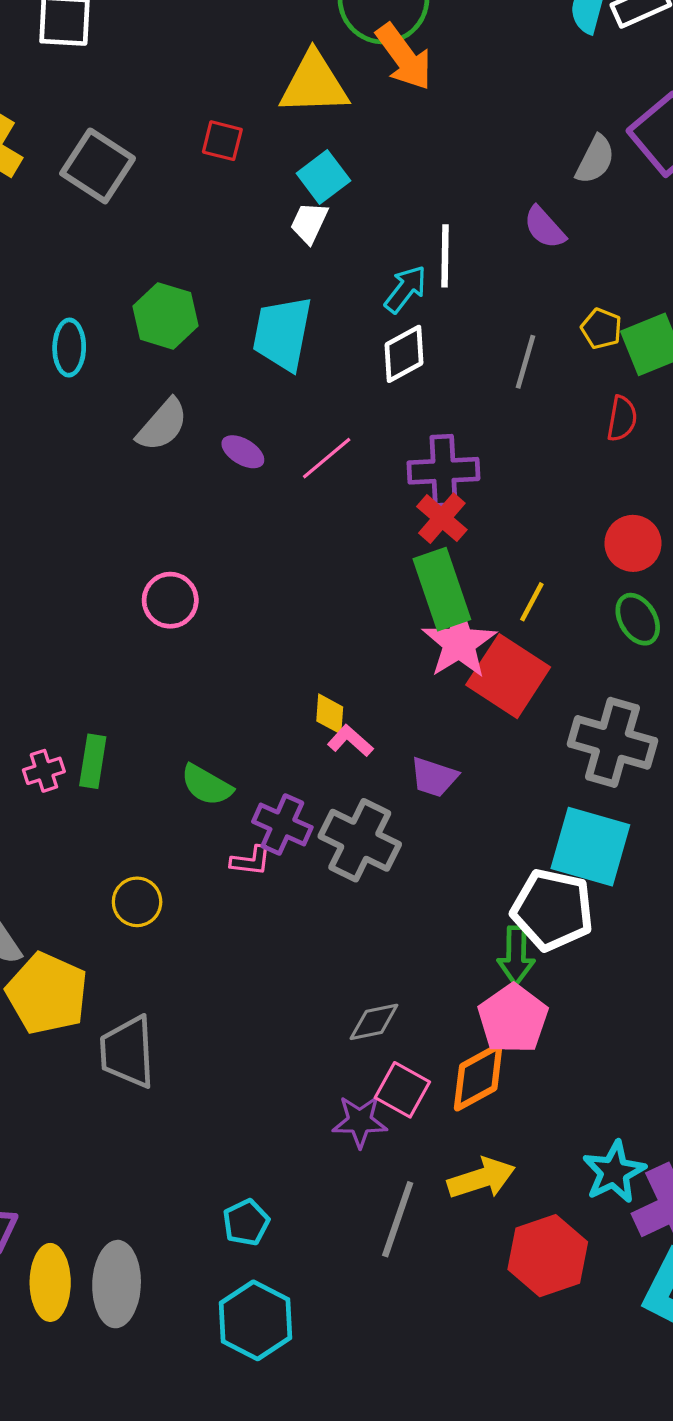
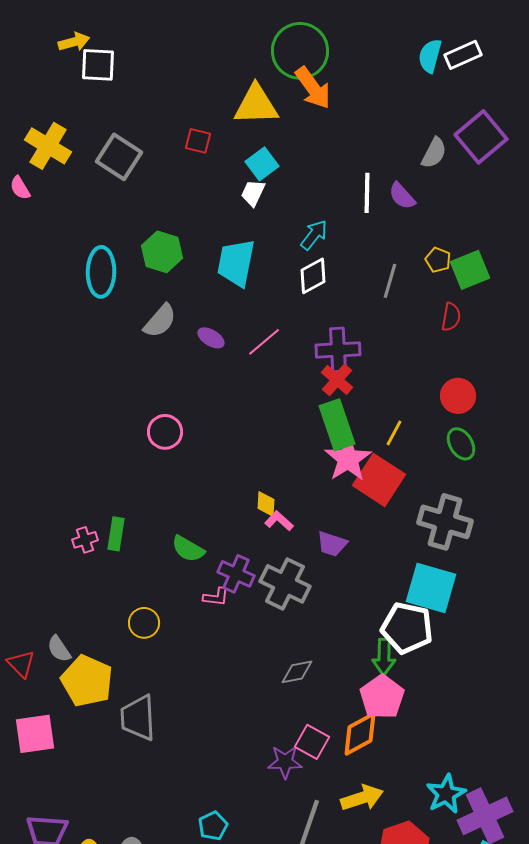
white line: (445, 256) -> (367, 193), moved
cyan ellipse: (69, 348) -> (101, 272), size x1.4
gray diamond: (374, 1022) -> (297, 672), moved

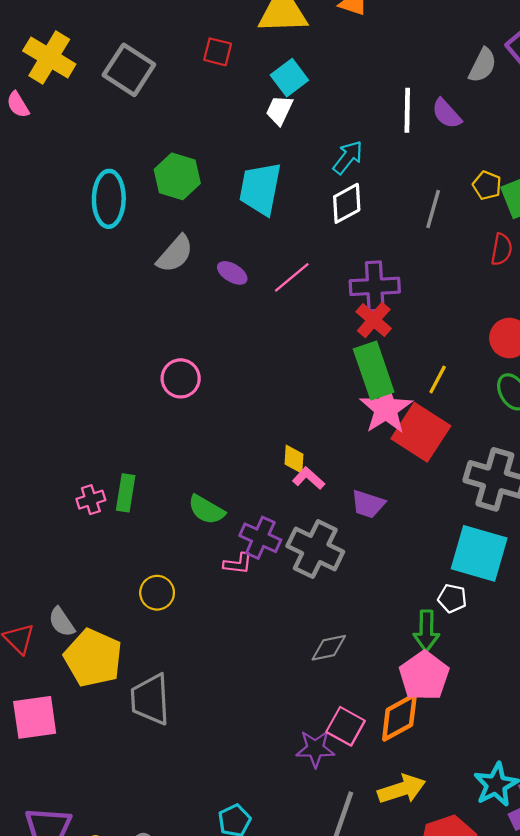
white pentagon: (407, 628) -> (452, 598), size x0.5

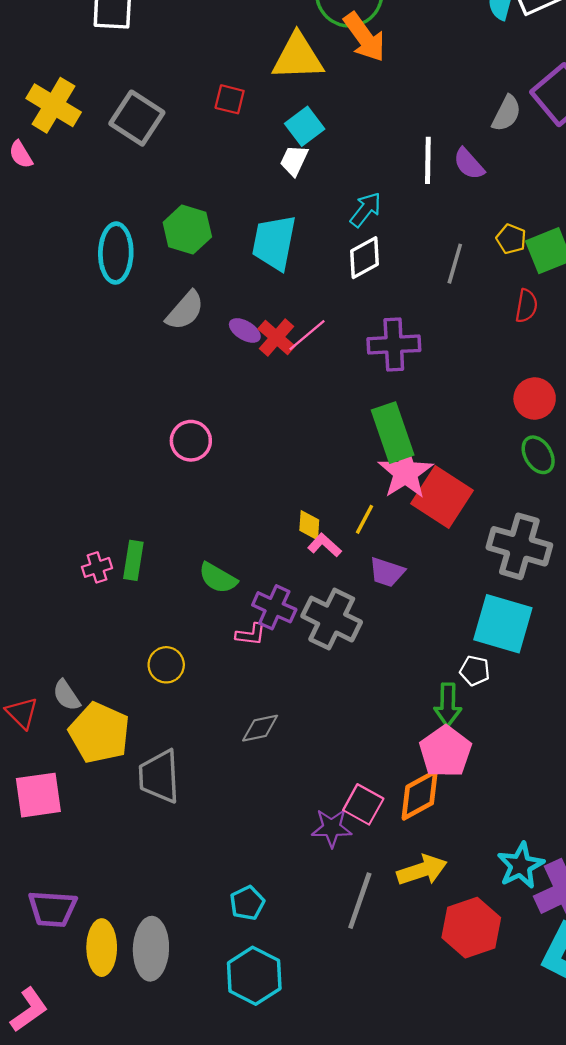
red cross: (374, 320) -> (277, 337), moved
yellow line: (438, 380) -> (364, 519), moved
gray diamond: (329, 648) -> (260, 728), moved

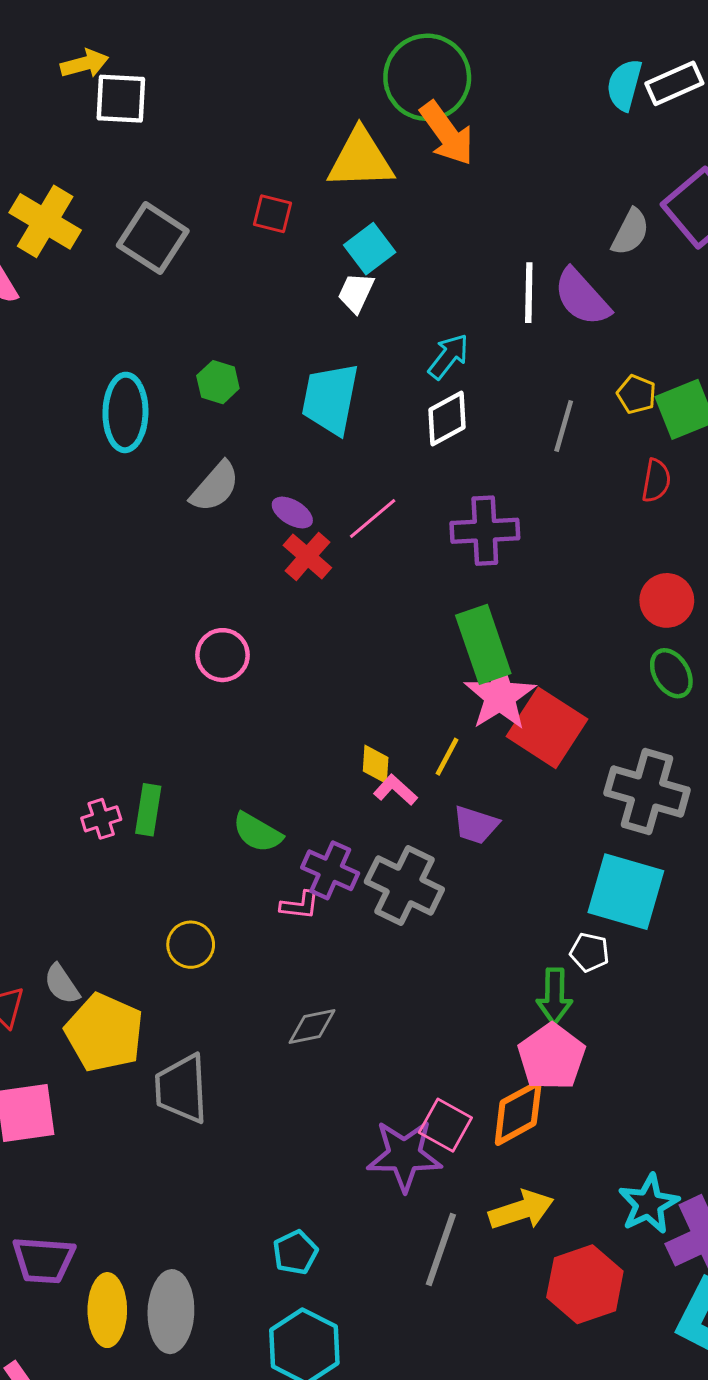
purple semicircle: (469, 164) -> (582, 297), size x1.4
green hexagon: (187, 230) -> (218, 382), size x0.7
red cross: (277, 337) -> (307, 556), moved
purple star: (332, 828) -> (404, 1155), size x1.4

